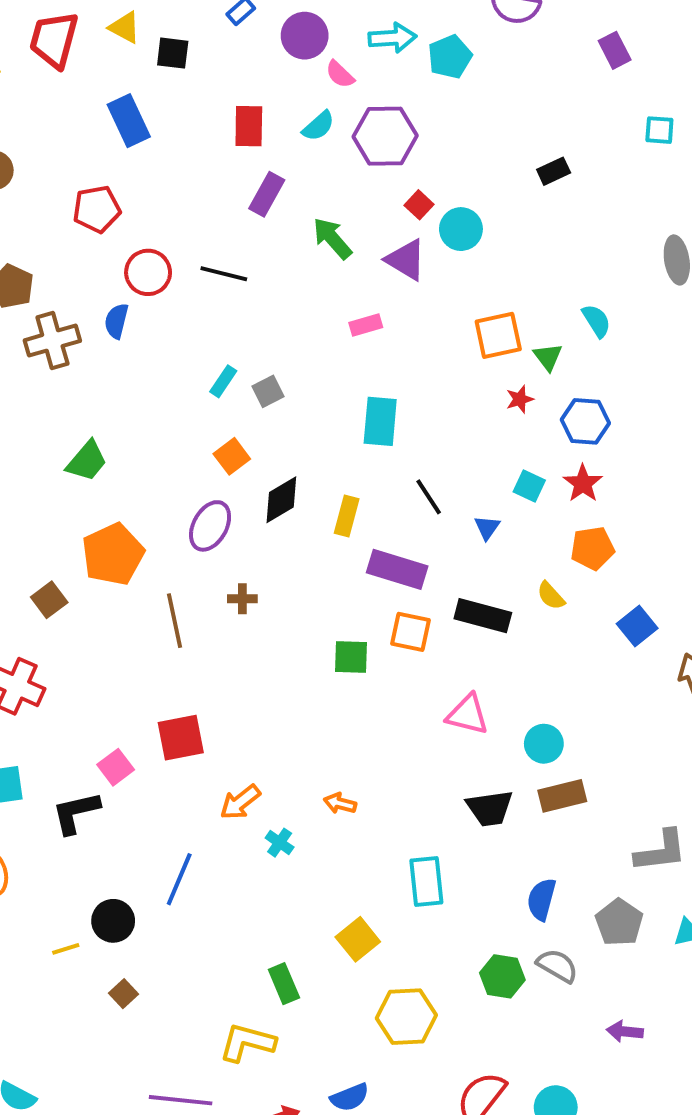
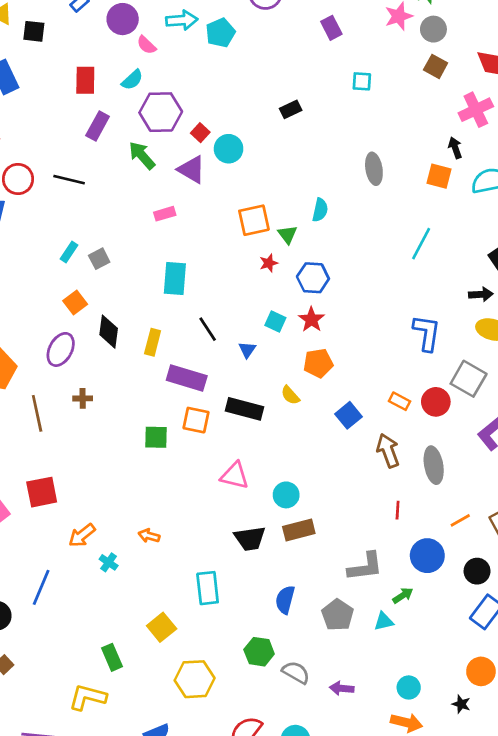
purple hexagon: (385, 136) -> (161, 112), moved
cyan semicircle: (596, 321) -> (320, 210), turned 45
black diamond: (281, 500) -> (109, 332), turned -52
gray semicircle: (557, 966) -> (296, 672), moved

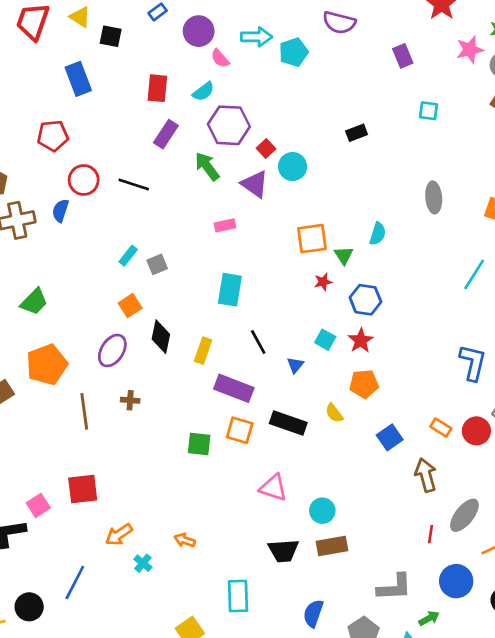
gray ellipse: (434, 465) -> (464, 515), moved, turned 44

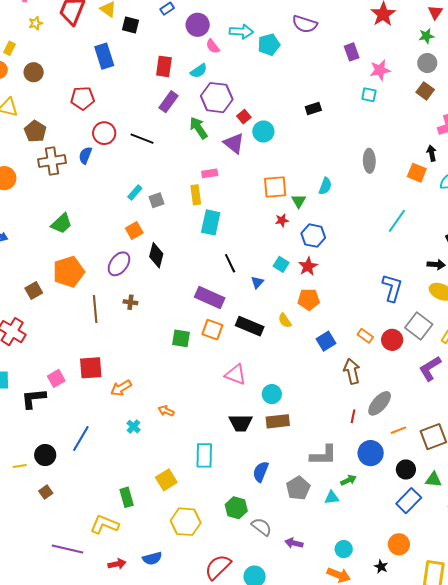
pink star: (470, 50) -> (380, 70), moved
yellow rectangle: (203, 351) -> (196, 195), moved, turned -30
orange arrow: (119, 535) -> (121, 388), moved

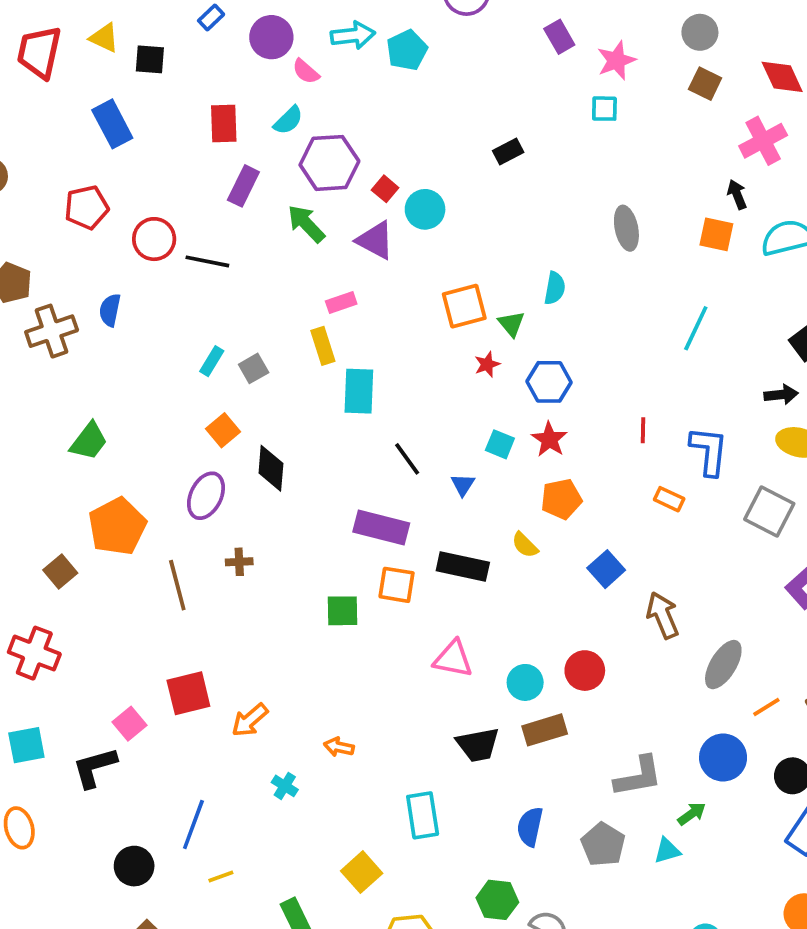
red circle: (104, 133) -> (154, 239), moved
orange rectangle: (365, 336) -> (669, 499), moved
red circle: (392, 340) -> (585, 671), moved
red line: (353, 416) -> (643, 430), moved
yellow line: (20, 466) -> (221, 876), moved

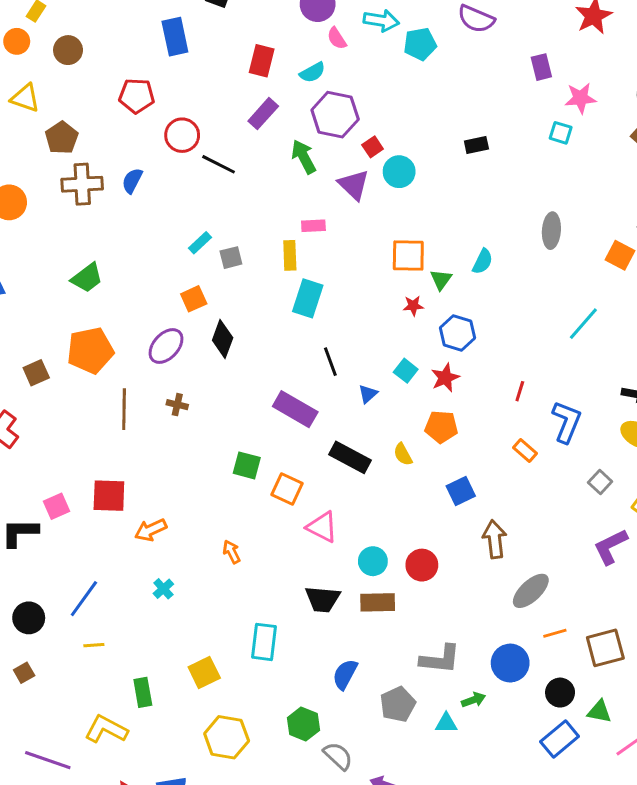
gray square: (769, 511) -> (600, 482), size x0.6
orange square: (397, 585) -> (287, 489), moved
orange arrow: (339, 747) -> (232, 552), moved, turned 35

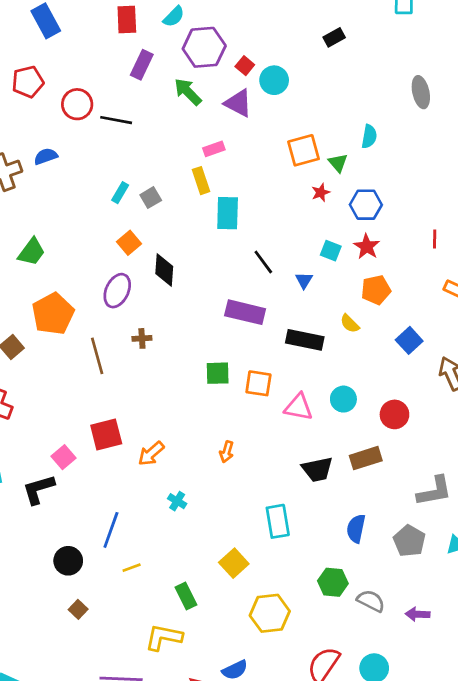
blue semicircle: (132, 181) -> (46, 156), turned 60
orange arrow: (232, 552) -> (227, 452), turned -120
cyan circle: (373, 561) -> (343, 399), moved

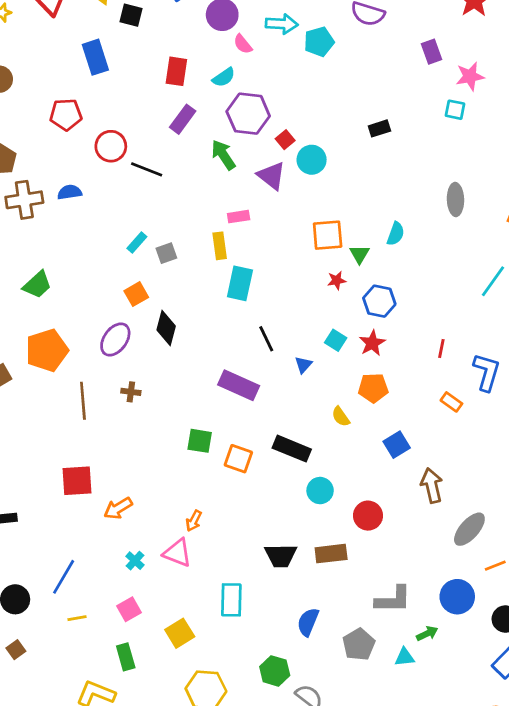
black rectangle: (305, 340) -> (292, 449), moved
pink triangle: (299, 407) -> (177, 553), moved
pink square: (64, 457) -> (129, 609), moved

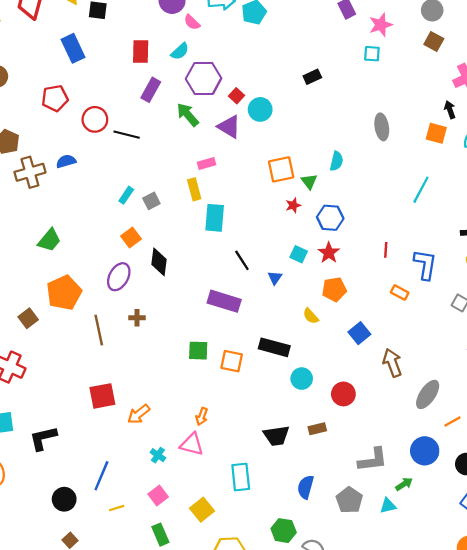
brown rectangle: (331, 554) -> (317, 429), size x0.7

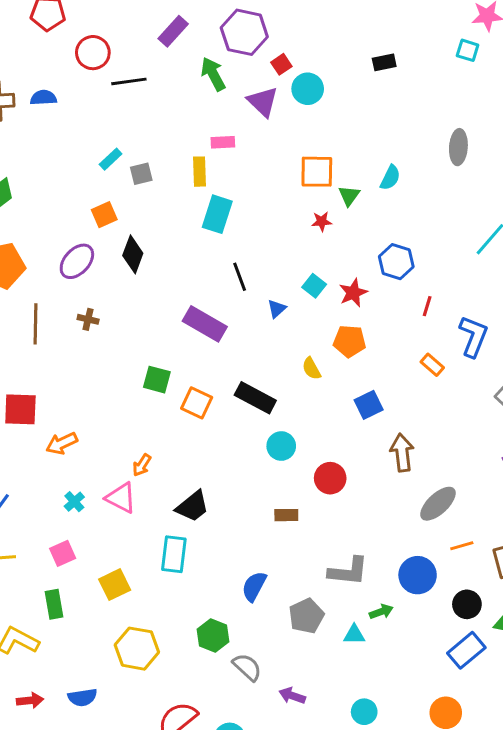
black line: (127, 135) -> (129, 81), turned -35
blue hexagon: (330, 218) -> (396, 262), moved
black trapezoid: (276, 436) -> (193, 506), moved, turned -44

